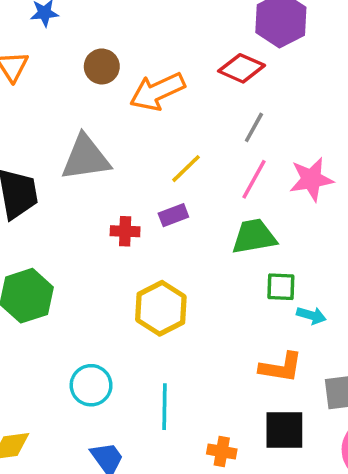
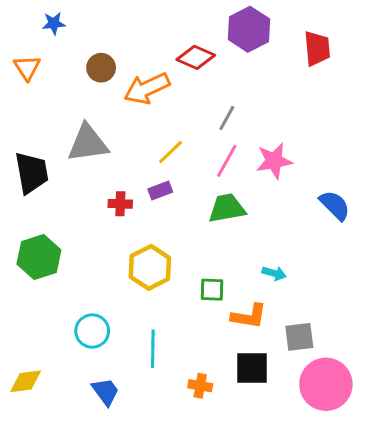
red diamond: (241, 68) -> (196, 57), moved
green square: (281, 287) -> (212, 290), moved

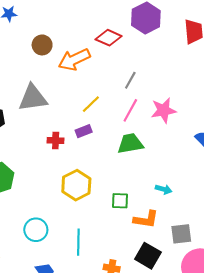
black square: (252, 368) -> (148, 256), turned 30

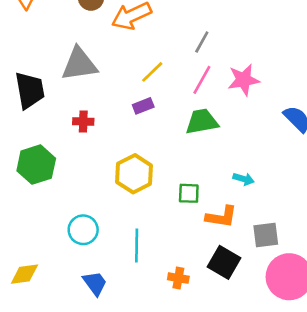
red cross: (56, 140) -> (83, 122), moved

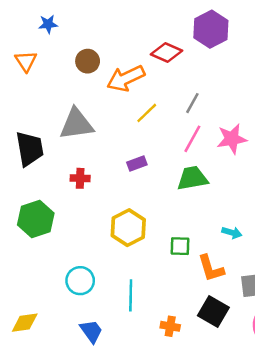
yellow line: (152, 72) -> (147, 113), moved
orange L-shape: (221, 217) -> (211, 268), turned 64

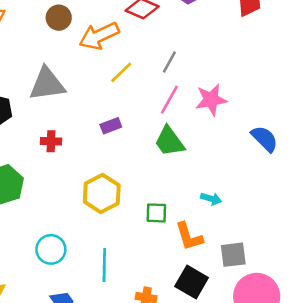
green trapezoid: (192, 178) -> (169, 141), turned -116

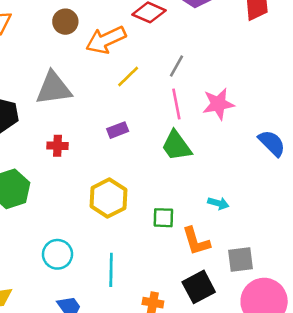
pink line: (169, 100) -> (176, 104), turned -40
black square: (192, 282) -> (199, 287), turned 32

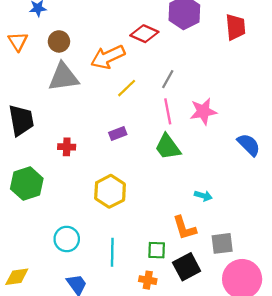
brown circle: (65, 22) -> (59, 41), moved
gray triangle: (54, 88) -> (63, 77), moved
green square: (163, 218) -> (157, 250), moved

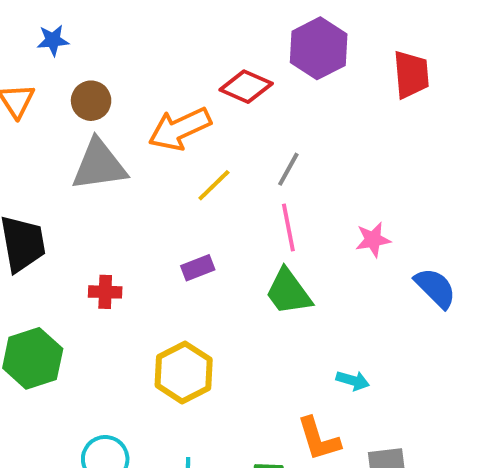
pink star: (203, 111) -> (373, 240), moved, size x0.7

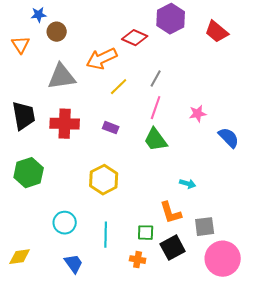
red trapezoid: (411, 74) -> (217, 32), turned 135
brown circle: (91, 101) -> (57, 32), moved
pink line: (288, 228) -> (156, 108), turned 30
purple rectangle: (198, 268) -> (111, 128), turned 42
red cross: (105, 292) -> (65, 124), moved, size x1.8

